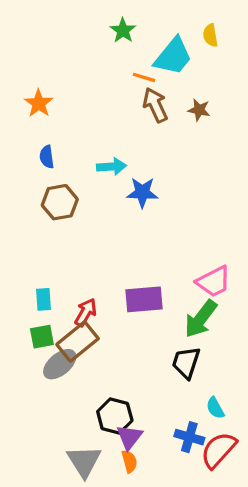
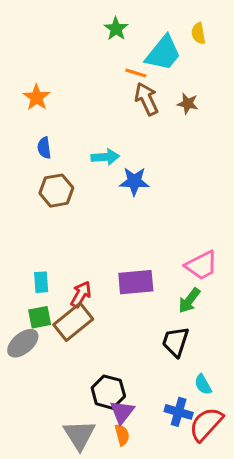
green arrow: (201, 319) -> (189, 300), size x0.7
gray ellipse: (60, 364) -> (23, 343), moved

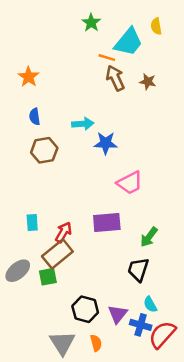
pink trapezoid: (201, 265) -> (130, 183), moved
green square: (40, 317) -> (48, 277), moved
cyan semicircle: (203, 384) -> (150, 304), moved
purple triangle: (122, 412) -> (118, 314), moved

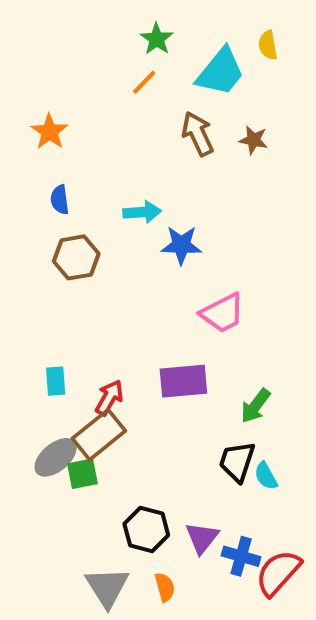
orange line: (107, 58) -> (144, 82), moved, turned -63
gray ellipse: (18, 271) -> (56, 457), moved
cyan semicircle: (150, 304) -> (266, 476), moved

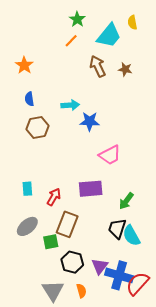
brown rectangle: (99, 435) -> (67, 224), moved, turned -30
green square: (82, 474) -> (51, 242), moved
cyan semicircle: (266, 476) -> (131, 236), size x1.5
blue cross: (241, 556) -> (119, 275), size x1.5

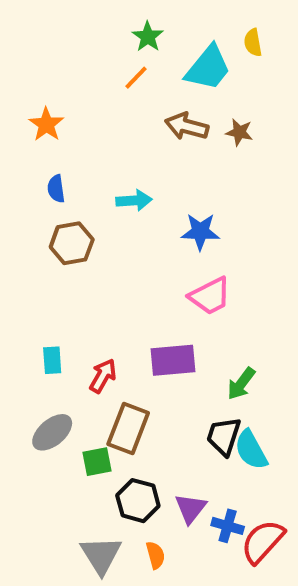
brown arrow: (98, 66) -> (187, 126), turned -50
blue star: (90, 121) -> (200, 232), moved
blue cross: (119, 275) -> (228, 526), size x0.6

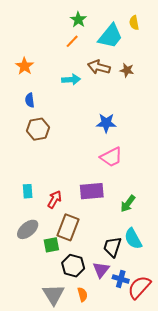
cyan arrow: (134, 200) -> (71, 80), moved
black trapezoid: (224, 436) -> (112, 247), moved

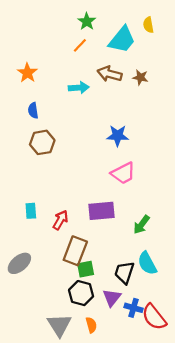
gray ellipse: (28, 229) -> (19, 263), moved
green square: (51, 245) -> (86, 269), moved
red semicircle: (139, 287) -> (154, 317), turned -80

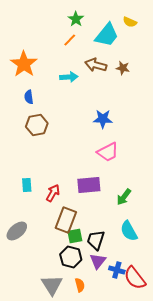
yellow semicircle: (148, 25) -> (130, 22), turned -56
orange star: (27, 73) -> (24, 64), size x1.5
black trapezoid: (124, 272) -> (96, 240), moved

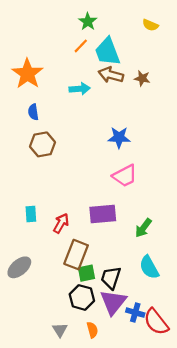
cyan trapezoid: (107, 35) -> (107, 52), moved, turned 120
purple triangle: (98, 261) -> (113, 302), size x1.4
gray triangle: (52, 285) -> (60, 330), size x0.6

